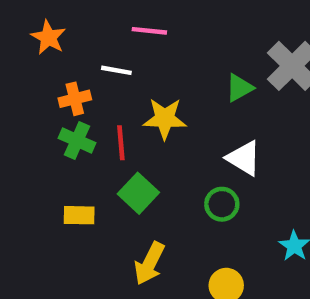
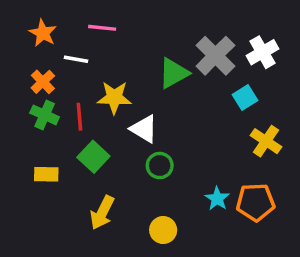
orange star: (48, 37) -> (43, 33), moved
green triangle: (239, 88) -> (174, 73), size x1.4
orange cross: (75, 99) -> (43, 82), turned -30
white triangle: (244, 158) -> (144, 129), moved

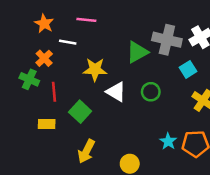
gray cross: (215, 56) -> (167, 40), turned -32
green cross: (45, 115) -> (29, 79), moved
red line: (79, 117) -> (54, 92), moved
green circle: (160, 166) -> (151, 92), moved

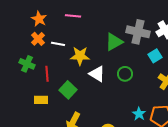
white line: (68, 42) -> (58, 44), moved
orange cross: (44, 58) -> (38, 39), moved

